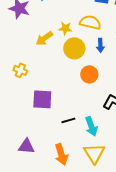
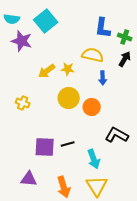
yellow star: (65, 28) -> (68, 69), moved
yellow circle: (74, 48) -> (69, 98), moved
purple square: (42, 99) -> (45, 147), moved
black line: (68, 120) -> (68, 144), moved

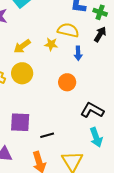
yellow star: (68, 69) -> (51, 44), moved
yellow circle: (69, 98) -> (22, 73), moved
black line: (68, 144) -> (47, 135), moved
cyan arrow: (94, 159) -> (96, 137), moved

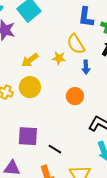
yellow semicircle: (68, 30) -> (76, 44), turned -135
black line: (47, 135) -> (55, 149), turned 48

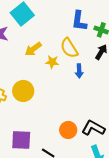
yellow arrow: (30, 60) -> (33, 49), moved
orange circle: (75, 96) -> (68, 130), moved

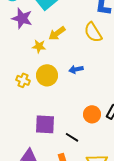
yellow star: (52, 62) -> (39, 46), moved
blue arrow: (79, 71) -> (76, 69), moved, turned 80

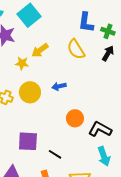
orange circle: (92, 114) -> (75, 118), moved

